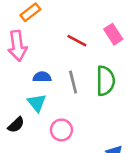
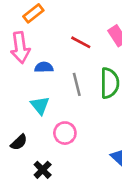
blue semicircle: (42, 77) -> (44, 67), moved
black semicircle: (16, 125) -> (19, 142), moved

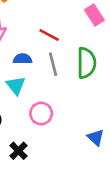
red line: (81, 42) -> (49, 35), moved
blue semicircle: (44, 67) -> (22, 59), moved

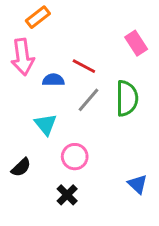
blue semicircle: (22, 59) -> (53, 80), moved
gray line: (53, 64) -> (89, 100), turned 55
black cross: (18, 151) -> (67, 195), moved

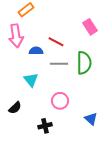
gray line: (89, 100) -> (59, 64), turned 48
pink circle: (75, 157) -> (60, 101), moved
black cross: (67, 195) -> (45, 126), turned 32

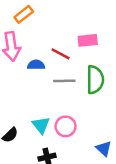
pink rectangle: (90, 27) -> (88, 40), moved, turned -63
cyan triangle: (31, 80) -> (41, 125), moved

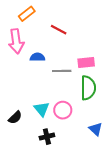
pink rectangle: (88, 40) -> (86, 62), moved
red line: (61, 54) -> (59, 30), moved
green semicircle: (95, 80) -> (88, 88), moved

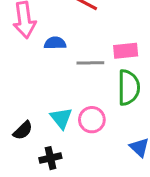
black cross: (47, 137) -> (50, 158), moved

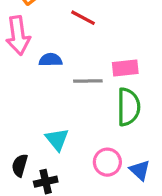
pink circle: (92, 120) -> (107, 162), moved
black semicircle: (23, 130) -> (20, 165), moved, turned 150

